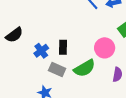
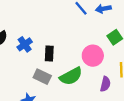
blue cross: (41, 51) -> (25, 44), moved

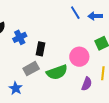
gray rectangle: (42, 77) -> (31, 69), turned -63

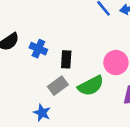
blue cross: (20, 37) -> (38, 49), turned -32

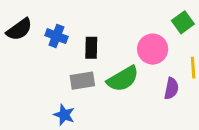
gray rectangle: (58, 86) -> (82, 81), turned 30

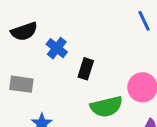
gray rectangle: (82, 81) -> (21, 84), moved

